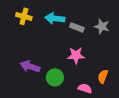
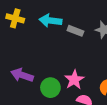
pink star: (76, 55) -> (74, 80), moved, turned -30

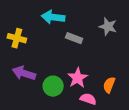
yellow cross: (15, 18) -> (17, 38), moved
gray rectangle: (75, 31) -> (74, 38), moved

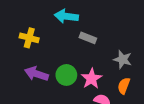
gray star: (108, 26) -> (123, 59), moved
green circle: (53, 86) -> (66, 75), moved

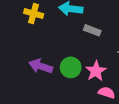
yellow cross: (29, 38) -> (34, 14), moved

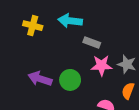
pink star: (96, 71) -> (101, 65), moved, turned 30

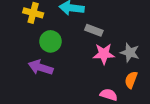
green circle: (70, 80) -> (51, 41), moved

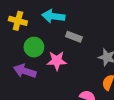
pink star: (104, 54) -> (57, 61), moved

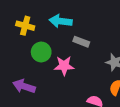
purple arrow: (25, 71) -> (24, 86), moved

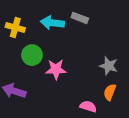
gray rectangle: (81, 42) -> (80, 18), moved

